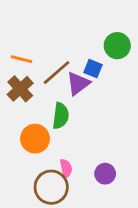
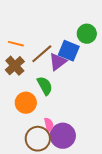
blue square: (93, 69) -> (69, 51), size x1.5
green semicircle: (61, 116) -> (45, 86), turned -36
purple circle: (105, 174) -> (63, 136), moved, size x1.6

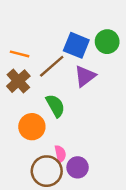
blue square: (69, 51) -> (76, 45), moved
purple triangle: (58, 62) -> (85, 76), moved
purple circle: (63, 136) -> (78, 167), size x0.7

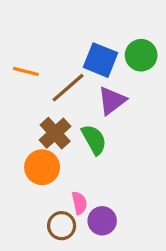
brown cross: (18, 81) -> (55, 133), moved
green semicircle: (55, 106) -> (94, 140), moved
brown circle: (47, 171) -> (62, 226), size x0.7

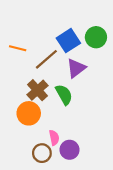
blue square: (101, 60) -> (68, 41), turned 35

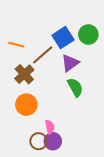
brown cross: (38, 90) -> (24, 74), moved
green semicircle: (64, 95) -> (75, 87), moved
purple circle: (70, 150) -> (53, 141), moved

